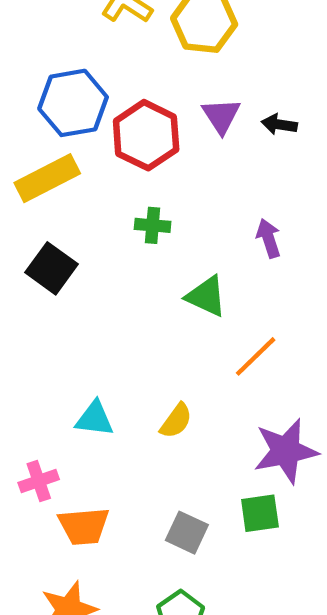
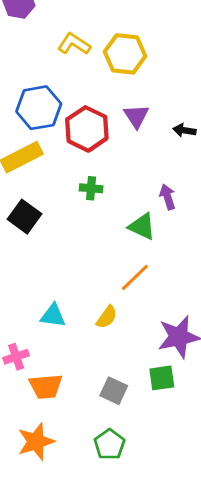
black arrow: (279, 124) -> (184, 130), moved
green triangle: (206, 296) -> (142, 227), moved
orange line: (256, 356) -> (135, 277), moved

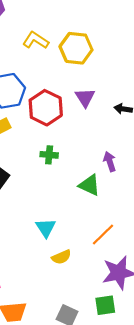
orange line: (135, 277) -> (103, 235), moved
cyan triangle: (53, 316) -> (46, 228), moved, turned 50
yellow semicircle: (107, 317) -> (61, 257), turned 30

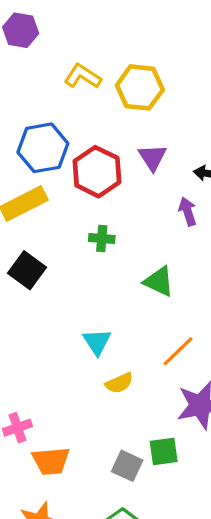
purple arrow: (110, 162) -> (188, 211), moved
green square: (105, 305) -> (164, 451), moved

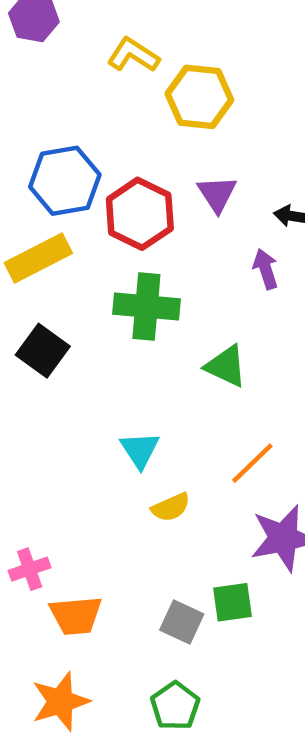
yellow L-shape: (83, 76) -> (133, 55), moved
green cross: (102, 238) -> (146, 306), size x1.8

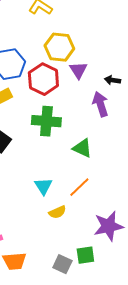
yellow hexagon: (199, 97) -> (59, 47), moved
purple arrow: (266, 269) -> (100, 104), size x1.4
orange line: (252, 463) -> (79, 187), moved

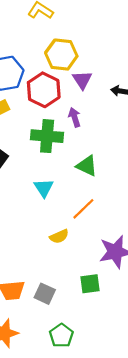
purple arrow: (100, 104) -> (75, 117), moved, size x0.7
cyan triangle: (43, 186) -> (44, 188), moved
gray square: (62, 264) -> (45, 294), moved

